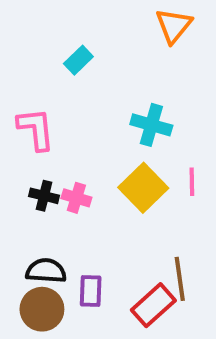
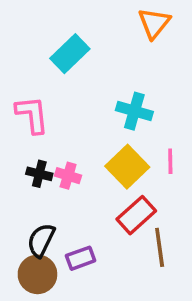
cyan rectangle: (78, 60) -> (70, 54), size x1.5
black semicircle: (46, 271) -> (41, 240), turned -68
purple rectangle: (91, 291) -> (81, 258), turned 68
red rectangle: (153, 305) -> (136, 215), moved

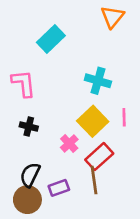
pink cross: (68, 176) -> (69, 143), moved, turned 30
brown line: (160, 247) -> (94, 180), moved

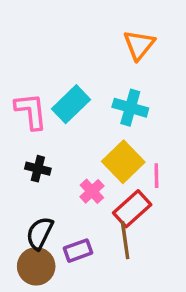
orange triangle: (112, 17) -> (139, 45), moved
cyan rectangle: (51, 39) -> (71, 104), moved
pink line: (124, 117) -> (156, 176), moved

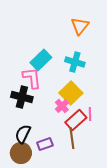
pink L-shape: (31, 111) -> (32, 78), moved
black cross: (38, 169) -> (22, 97), size x1.5
pink line: (156, 176) -> (90, 114), moved
pink cross: (92, 191) -> (62, 106), moved

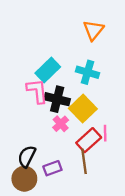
black cross: (22, 97) -> (57, 99), moved
pink cross: (62, 106) -> (61, 124), moved

